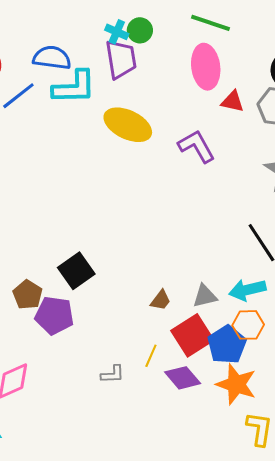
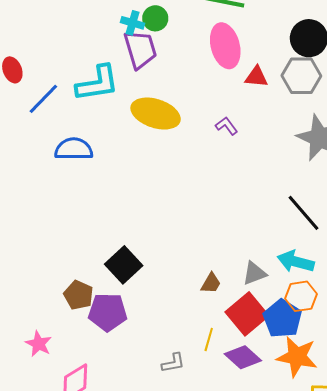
blue semicircle: (52, 58) -> (74, 149), moved
purple L-shape: (197, 146) -> (227, 126), size x0.6
cyan arrow: (247, 290) -> (296, 262), turned 36

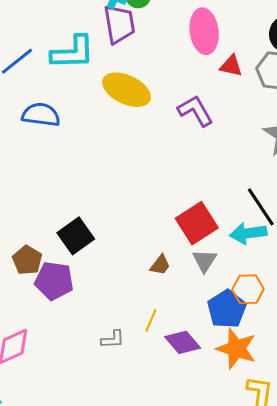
purple L-shape: (227, 126) -> (195, 111), size x1.6
cyan arrow: (296, 262) -> (248, 233), moved, turned -30
gray triangle: (254, 273) -> (205, 261), turned -44
red square: (247, 314) -> (197, 223), moved

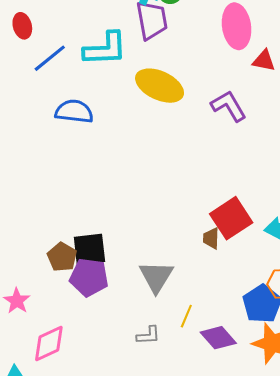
black square: (76, 236) -> (89, 249), moved, turned 30
gray triangle: (205, 261) -> (156, 277), moved, size x1.4
brown trapezoid: (160, 265) -> (211, 238), moved, turned 145

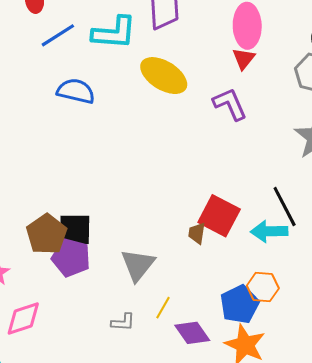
red triangle: (264, 61) -> (244, 59), moved, turned 50
red square: (231, 218) -> (219, 216), turned -36
brown pentagon: (62, 257) -> (47, 234), size x1.4

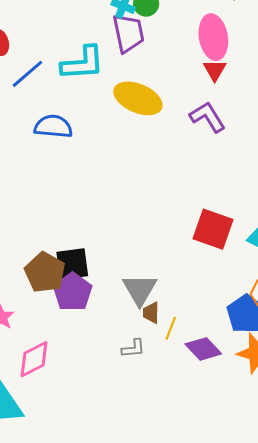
brown trapezoid: (197, 233) -> (151, 313), moved
purple pentagon: (71, 258) -> (73, 292), turned 30

